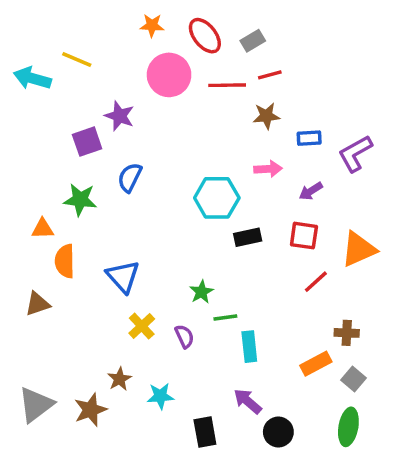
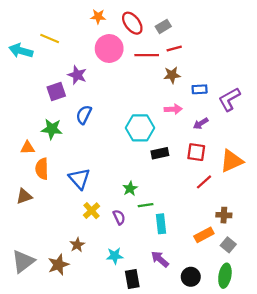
cyan star: (160, 396) -> (115, 256), moved
black circle: (278, 432) -> (191, 277), moved

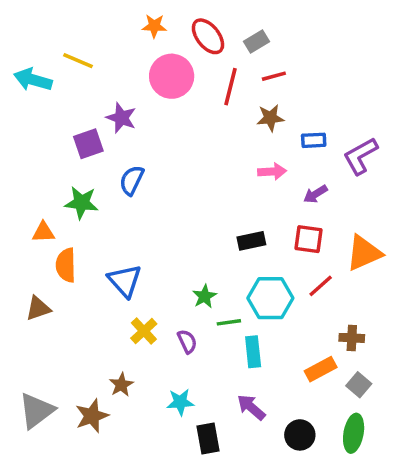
red line: (147, 55) -> (231, 87), turned -75
cyan hexagon: (140, 128) -> (270, 298), moved

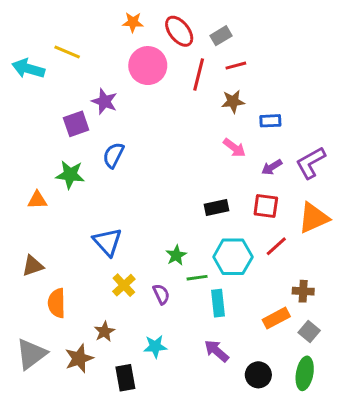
purple L-shape: (361, 156) -> (311, 163), moved
pink arrow: (272, 172) -> (234, 148), turned 40
orange semicircle: (66, 265) -> (57, 303), moved
black rectangle: (208, 438) -> (125, 378), moved

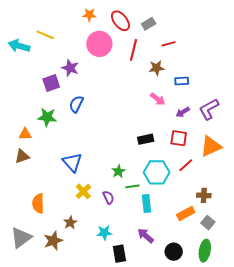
red line: (236, 66) -> (169, 44), moved
brown triangle: (33, 266) -> (22, 156), moved
black rectangle: (125, 378) -> (119, 254), moved

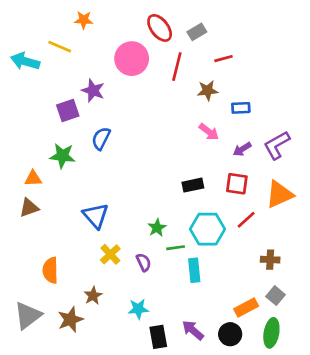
orange star: (89, 15) -> (84, 20), moved
orange rectangle: (186, 214) -> (246, 308), moved
purple arrow: (146, 236) -> (193, 330), moved

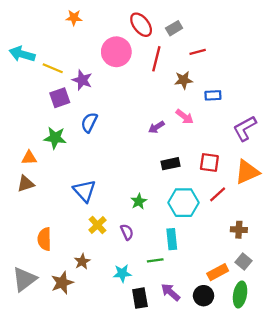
yellow line: (60, 47) -> (53, 68), moved
purple arrow: (242, 149) -> (156, 127), moved
green line: (176, 248) -> (155, 260), moved

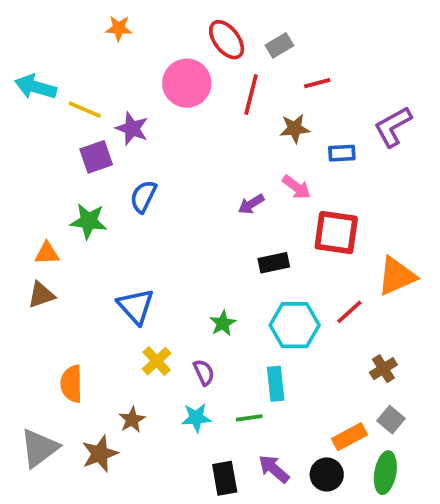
purple L-shape: (245, 128) -> (393, 127), moved
red square: (209, 163) -> (336, 233), moved, size x1.4
brown cross: (239, 230) -> (383, 369), turned -35
cyan star: (122, 273) -> (196, 418), moved

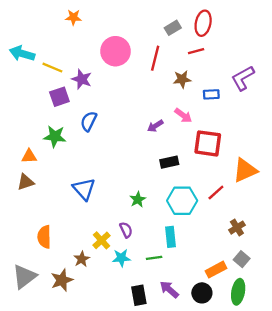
red ellipse: (227, 40) -> (203, 23), moved, turned 50
yellow cross: (157, 361) -> (101, 240), moved

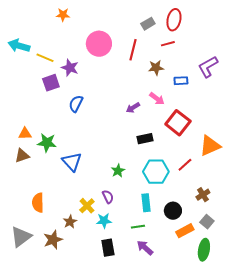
green star: (55, 136) -> (47, 143), moved
red square: (208, 143) -> (178, 123), turned 30
green line: (154, 258) -> (138, 227), moved
black circle: (202, 293) -> (173, 211), moved
black rectangle: (139, 295) -> (108, 248), moved

